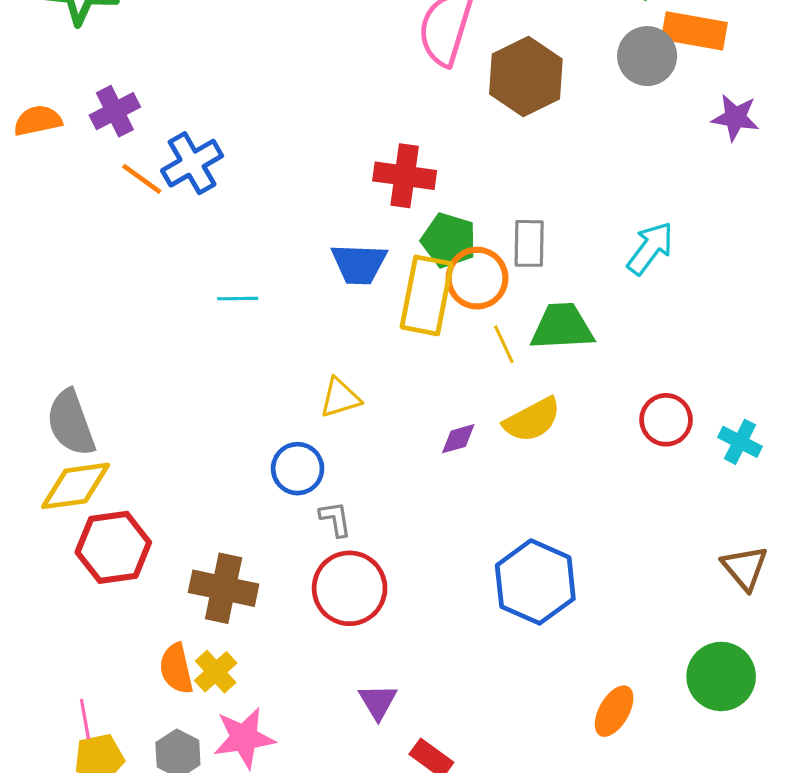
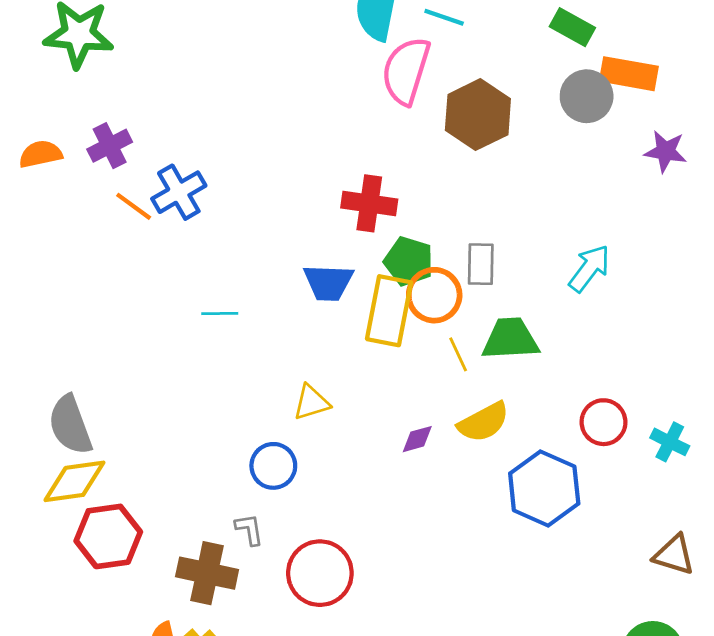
gray L-shape: (335, 519) -> (249, 529), moved
brown triangle: (745, 568) -> (674, 555), turned -33
blue hexagon: (535, 582) -> (544, 488), moved

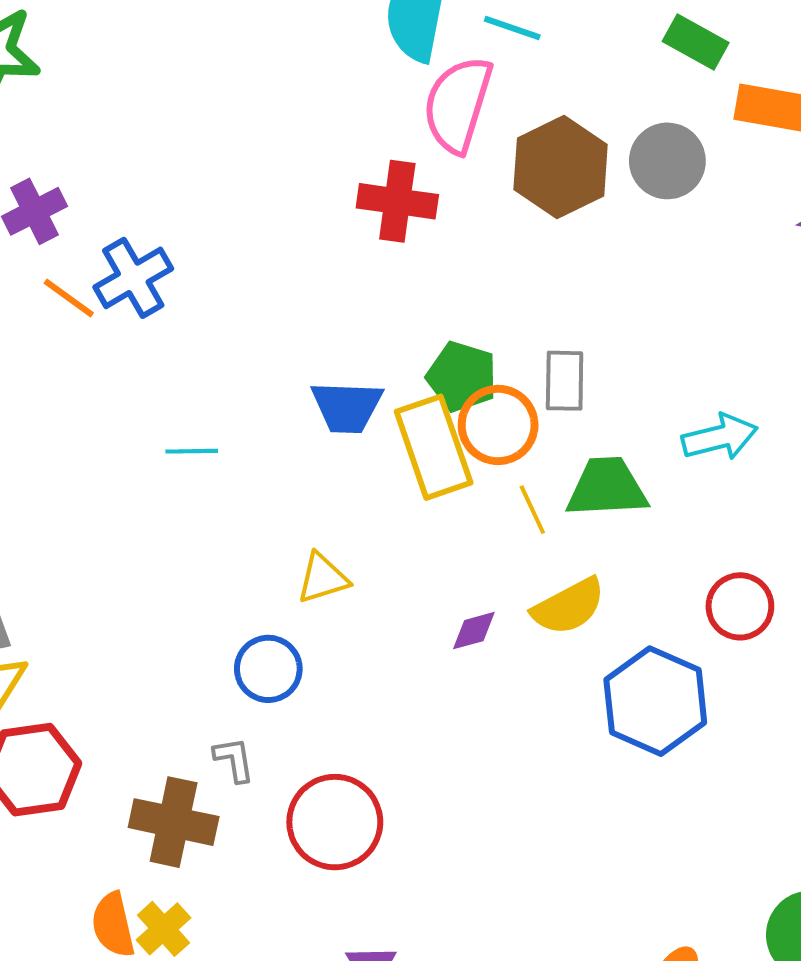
gray circle: (587, 96) -> (667, 161), moved
red cross: (369, 203) -> (397, 201), moved
cyan arrow: (589, 268) -> (720, 437), moved, turned 39
yellow rectangle: (389, 311) -> (434, 447), turned -30

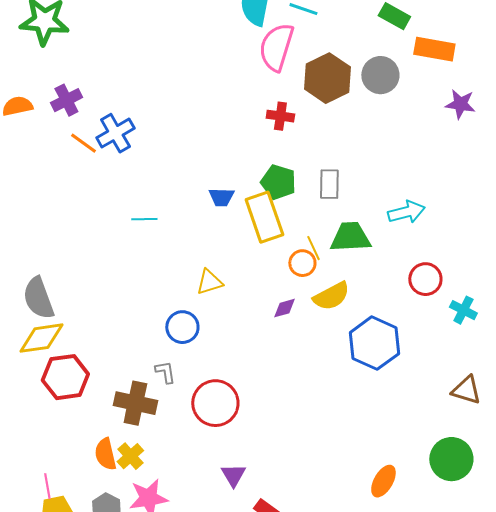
red cross: (397, 201) -> (280, 116), moved, size x0.7
blue trapezoid: (347, 407) -> (221, 197), size x0.7
orange circle: (498, 425) -> (302, 263), moved, size x0.7
red circle: (740, 606) -> (425, 279), moved

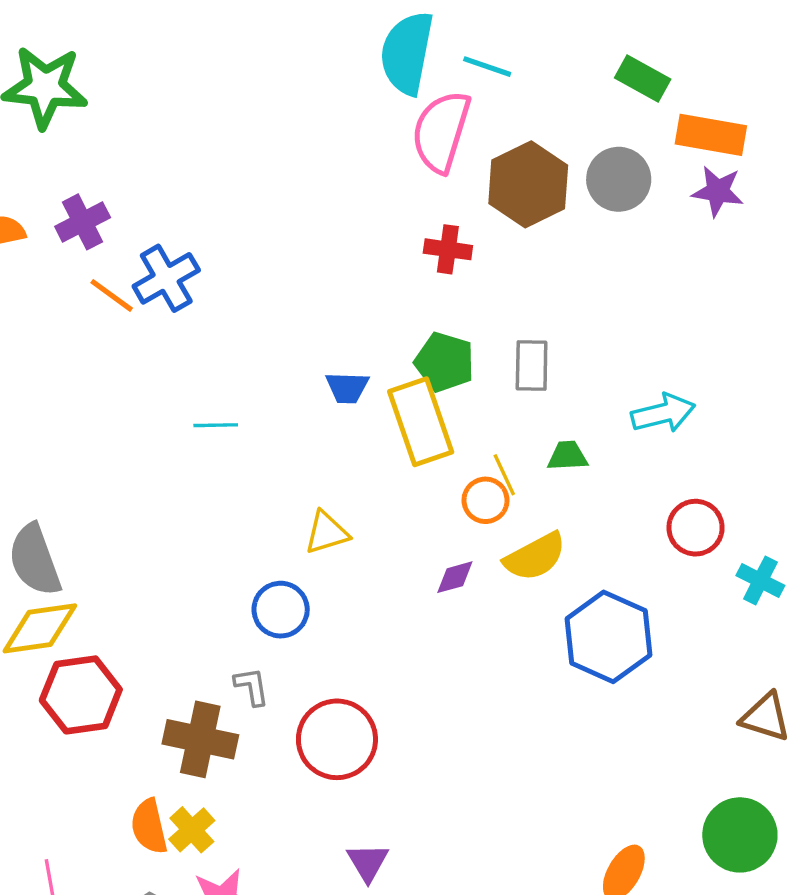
purple star: (460, 104) -> (718, 191), moved
green trapezoid: (350, 237) -> (567, 456), size x0.6

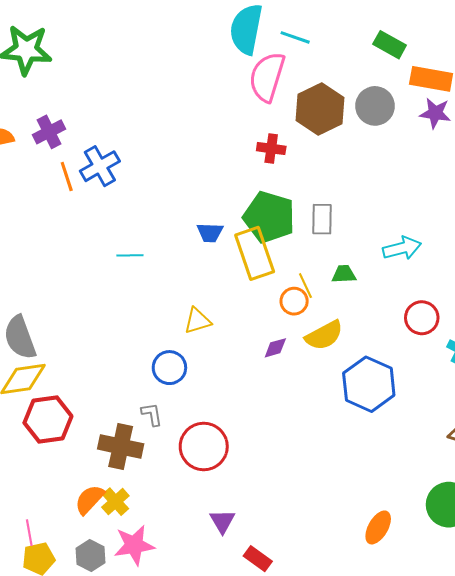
orange line: (112, 295) -> (67, 177), turned 36
green pentagon: (445, 362) -> (269, 217), size x1.4
orange semicircle: (149, 826) -> (89, 499), turned 56

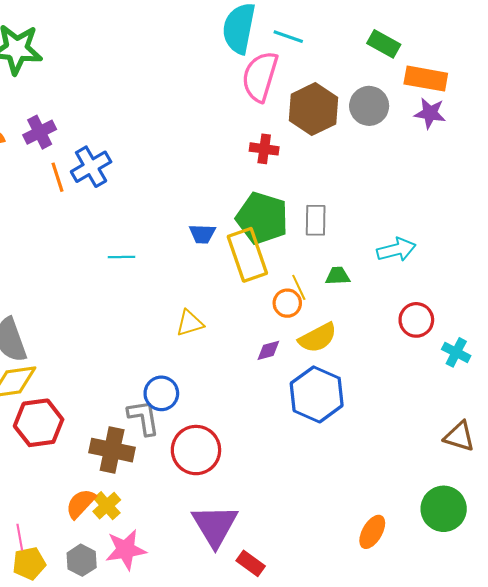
blue circle: (169, 368) -> (161, 393), moved
blue hexagon: (369, 384) -> (317, 394), moved
gray L-shape: (152, 414) -> (144, 418), size x1.5
purple triangle: (222, 521) -> (215, 526), size x1.8

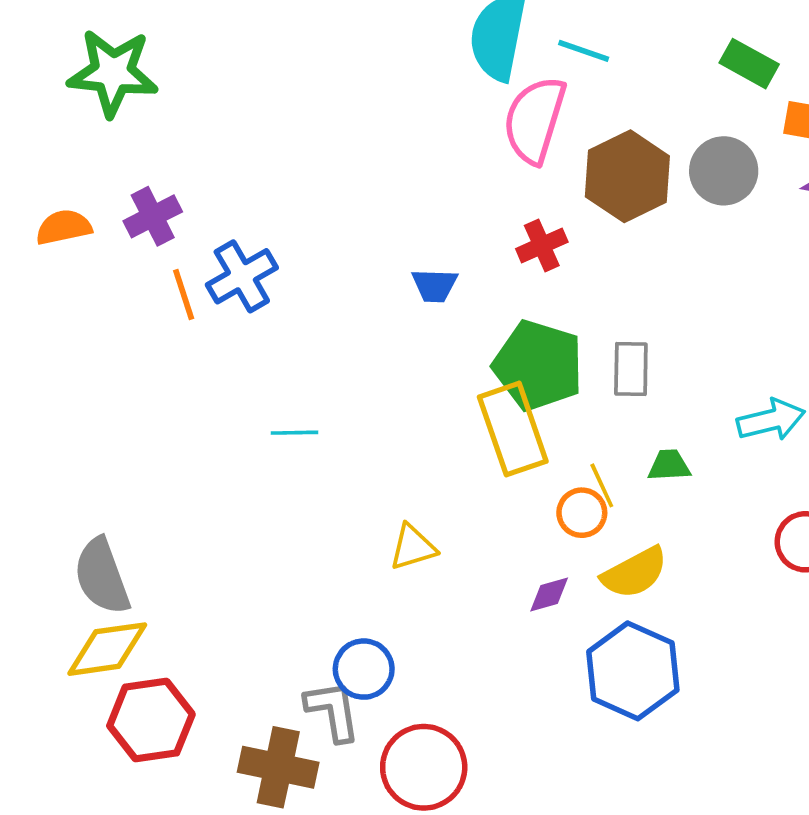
red cross: (264, 149) -> (542, 245), turned -32
blue trapezoid: (202, 234) -> (435, 285), moved

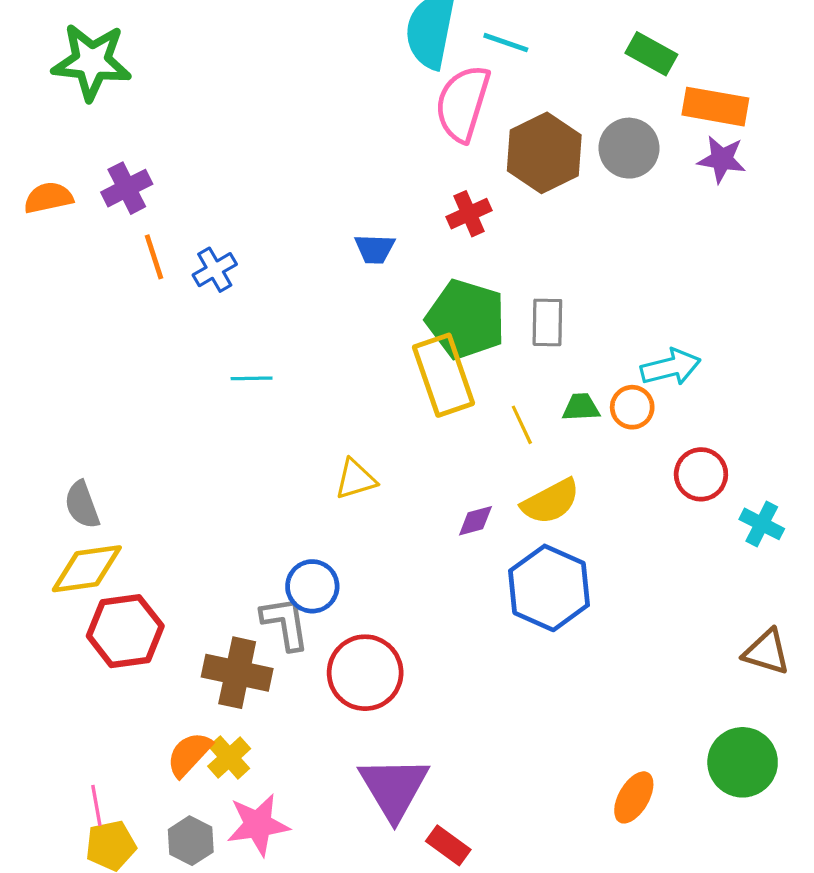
blue cross: (242, 276) -> (215, 270), moved, size x0.7
orange circle: (582, 513) -> (632, 407), moved
gray semicircle: (102, 576) -> (82, 505), size x0.7

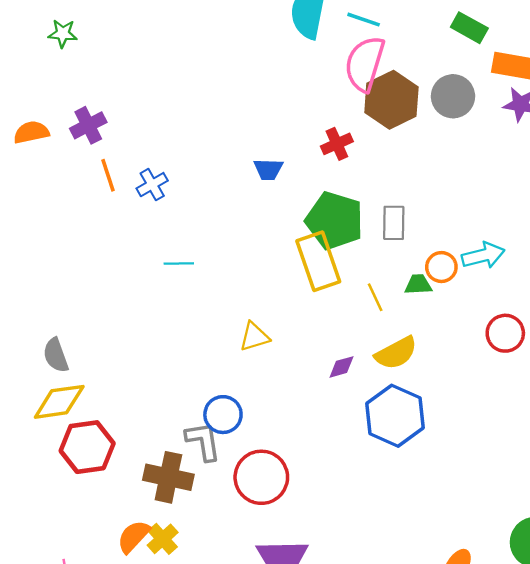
green star: (92, 62) -> (63, 34), size x0.5
pink semicircle: (463, 103) -> (365, 64), moved
orange circle: (632, 407) -> (441, 267), moved

